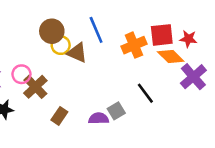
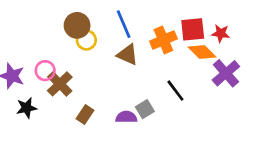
brown triangle: (77, 53) -> (128, 55), moved

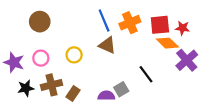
brown circle: (77, 25) -> (40, 22), moved
yellow circle: (86, 40) -> (74, 55), moved
orange cross: (163, 40) -> (130, 23), moved
brown cross: (60, 84) -> (52, 85), moved, turned 30

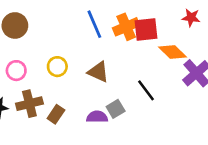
red square: (160, 25) -> (146, 29), moved
red star: (182, 28) -> (191, 18), moved
brown triangle: (107, 45) -> (98, 72), moved

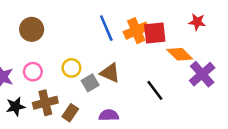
gray square: (116, 109) -> (90, 83), moved

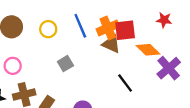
yellow circle: (71, 68) -> (48, 29), moved
brown triangle: (110, 73) -> (111, 44), moved
gray square: (90, 83) -> (65, 64), moved

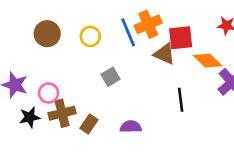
orange cross: (108, 28) -> (148, 24), moved
pink circle: (13, 66) -> (49, 93), moved
black line: (125, 83) -> (181, 100), turned 30

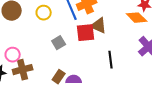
red square: (181, 38) -> (86, 33), moved
orange diamond: (208, 61) -> (137, 18), moved
brown rectangle: (89, 124) -> (59, 77), moved

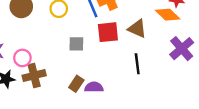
brown triangle: (99, 26) -> (137, 29), moved
gray square: (59, 43) -> (76, 44), turned 32

